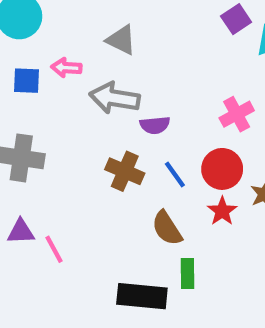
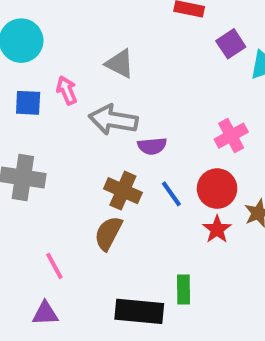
pink arrow: (66, 68) -> (67, 90), turned 64
brown semicircle: (167, 228) -> (108, 233), moved, turned 60
purple triangle: (21, 232) -> (45, 313), moved

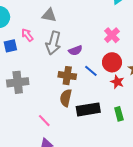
gray arrow: (113, 120) -> (53, 43), turned -70
green rectangle: (183, 289) -> (119, 114), moved
black rectangle: (139, 311) -> (88, 109), moved

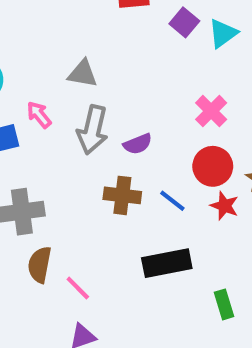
blue line: (91, 71) -> (172, 201), moved
brown semicircle: (66, 98) -> (40, 265), moved
green rectangle: (119, 114) -> (224, 304), moved

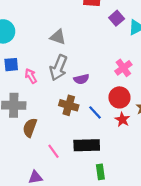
pink arrow: (39, 115) -> (31, 76), moved
brown semicircle: (40, 265) -> (30, 128), moved
pink line: (78, 288) -> (54, 151), moved
green rectangle: (224, 304) -> (100, 172), moved

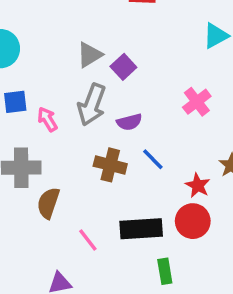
purple square: (117, 18) -> (123, 67), moved
gray triangle: (58, 37) -> (89, 55), turned -49
red circle: (119, 97) -> (193, 221), moved
blue line: (95, 112) -> (153, 159), moved

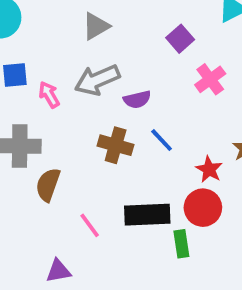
purple square: (123, 67) -> (180, 39), moved
gray arrow: (92, 105) -> (97, 80), turned 45
green rectangle: (165, 271) -> (181, 244), moved

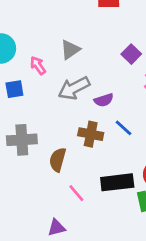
pink arrow: (49, 95) -> (38, 65), moved
brown semicircle: (48, 185) -> (58, 160), moved

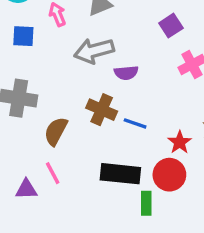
blue line: (123, 128) -> (135, 123), moved, turned -36
pink line: (76, 193) -> (53, 173), moved
purple triangle: (56, 228) -> (26, 189), moved

